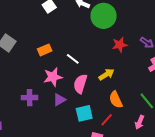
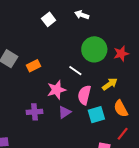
green circle: (104, 16) -> (94, 49), moved
orange rectangle: (45, 50) -> (34, 66), moved
cyan square: (84, 113) -> (96, 115), moved
red line: (107, 120) -> (123, 134), moved

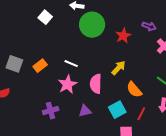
green circle: (94, 49) -> (92, 25), moved
white line: (75, 71) -> (71, 64), moved
purple triangle: (65, 112) -> (85, 111), moved, turned 32
cyan square: (96, 115) -> (117, 110), moved

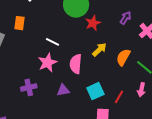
purple arrow: (149, 26) -> (126, 18), moved, turned -80
red star: (123, 36) -> (93, 23), moved
orange rectangle: (40, 66) -> (20, 23), moved, turned -48
orange semicircle: (134, 90) -> (123, 57), moved, turned 66

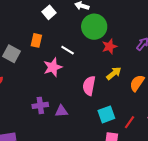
white line: (52, 42) -> (68, 50), moved
pink star: (47, 63) -> (53, 67), moved
purple triangle: (63, 90) -> (61, 111), moved

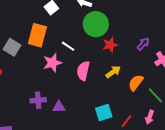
orange rectangle: (36, 40) -> (37, 35), size x1.6
pink semicircle: (89, 86) -> (83, 71), moved

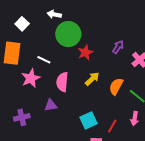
purple triangle: (59, 107) -> (51, 105), moved

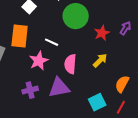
red star: (85, 52) -> (102, 33), moved
orange semicircle: (116, 86) -> (122, 84), moved
purple triangle: (51, 105) -> (59, 88), size x1.6
purple cross: (22, 117) -> (30, 90), moved

